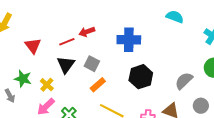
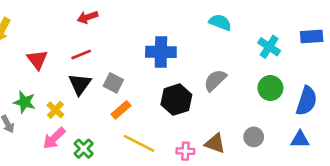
red arrow: (87, 32) -> (88, 17), moved
gray semicircle: (184, 81) -> (215, 80), moved

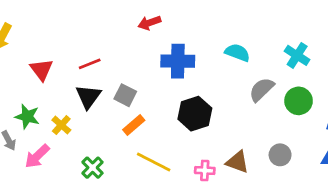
red arrow: (88, 17) -> (149, 23), moved
cyan semicircle: (220, 22) -> (237, 53), moved
gray semicircle: (215, 80) -> (262, 89), moved
pink arrow: (54, 138) -> (37, 156), moved

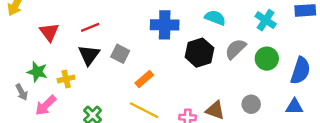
black hexagon: (195, 114) -> (199, 53), moved
yellow cross: (61, 125) -> (66, 79), turned 35
orange rectangle: (134, 125) -> (144, 79), moved

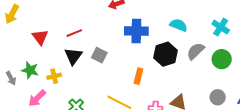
orange rectangle: (144, 79) -> (138, 76), moved, turned -35
gray arrow: (22, 92) -> (11, 78), moved
gray circle: (251, 104) -> (218, 97), moved

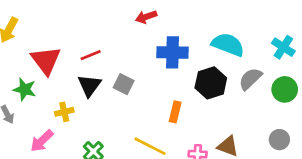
cyan semicircle: (179, 25) -> (228, 45), size x1.4
red triangle: (40, 37) -> (46, 60), size x1.4
green star: (30, 70) -> (25, 89), moved

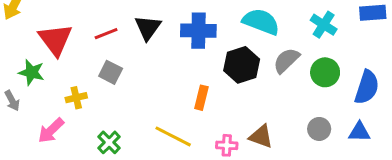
gray square: (124, 84) -> (111, 72), moved
black triangle: (89, 85) -> (148, 28), moved

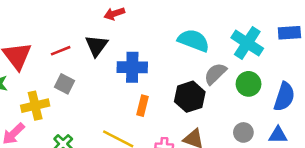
cyan cross: (324, 25) -> (247, 43), size x1.4
blue cross: (198, 31) -> (132, 67), moved
black hexagon: (242, 65) -> (190, 97), moved
yellow cross: (76, 98) -> (35, 106), size x1.5

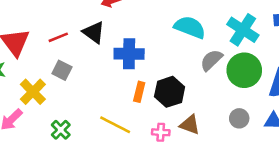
black triangle: (96, 46) -> (94, 32), turned -30
green circle: (249, 84) -> (244, 70), size x1.4
black hexagon: (190, 97) -> (170, 92), moved
yellow cross: (35, 106) -> (33, 92), turned -32

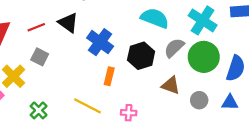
blue cross: (129, 54) -> (100, 42), turned 35
black hexagon: (170, 92) -> (141, 56), moved
brown triangle: (190, 125) -> (171, 85), moved

